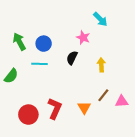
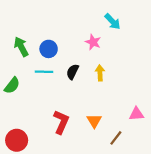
black semicircle: (72, 58) -> (73, 72), moved
yellow arrow: (101, 65) -> (100, 73), moved
brown line: (103, 95) -> (116, 138), moved
red circle: (28, 115) -> (17, 140), moved

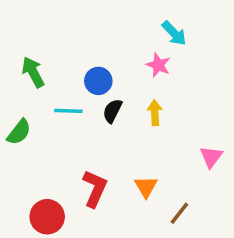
pink star: (93, 42) -> (158, 65), moved
blue circle: (49, 49) -> (98, 81), moved
pink triangle: (136, 114) -> (211, 157), moved, turned -49
red circle: (17, 140) -> (47, 217), moved

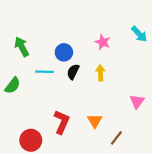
cyan arrow: (174, 33) -> (139, 34), moved

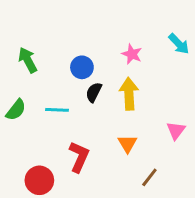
cyan line: (45, 72) -> (57, 110), moved
yellow arrow: (100, 73) -> (129, 94), size x1.5
orange triangle: (95, 121) -> (127, 144), moved

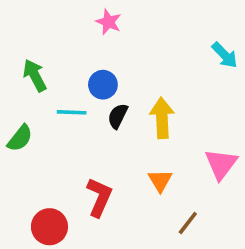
pink star: (132, 54) -> (108, 22), moved
cyan line: (57, 110) -> (72, 112), moved
pink triangle: (176, 130) -> (221, 164), size x1.4

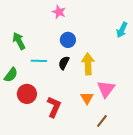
cyan arrow: (225, 55) -> (122, 30), turned 70
blue circle: (103, 85) -> (68, 40), moved
pink triangle: (221, 164) -> (106, 89), moved
red circle: (49, 227) -> (27, 94), moved

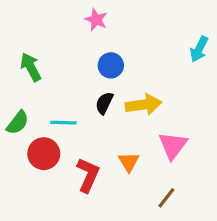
cyan line: (39, 61) -> (63, 123), moved
yellow arrow: (88, 64) -> (144, 105), turned 85
orange triangle: (87, 98) -> (129, 162), moved

